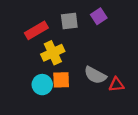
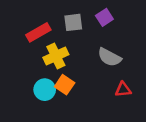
gray semicircle: (95, 75) -> (109, 57), moved
orange square: (61, 80) -> (65, 85), turned 36

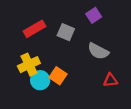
gray square: (73, 22) -> (66, 32), moved, turned 30
yellow cross: (56, 56) -> (29, 65), moved

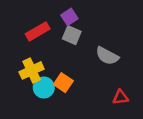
purple square: (94, 15) -> (69, 17), moved
red triangle: (110, 80) -> (121, 97), moved

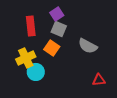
red rectangle: (38, 31) -> (31, 26), turned -66
orange square: (63, 83) -> (52, 48), moved

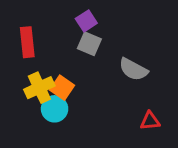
red rectangle: (31, 26) -> (27, 42), moved
orange square: (52, 48) -> (62, 88), moved

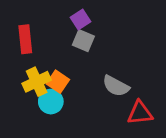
gray semicircle: (133, 69) -> (116, 86), moved
red triangle: (150, 121) -> (140, 113), size x1.4

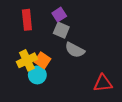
red rectangle: (25, 39) -> (27, 20), moved
gray semicircle: (116, 86) -> (75, 50), moved

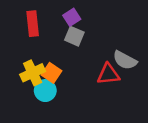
gray semicircle: (75, 50) -> (125, 60), moved
red triangle: (103, 83) -> (108, 74), moved

